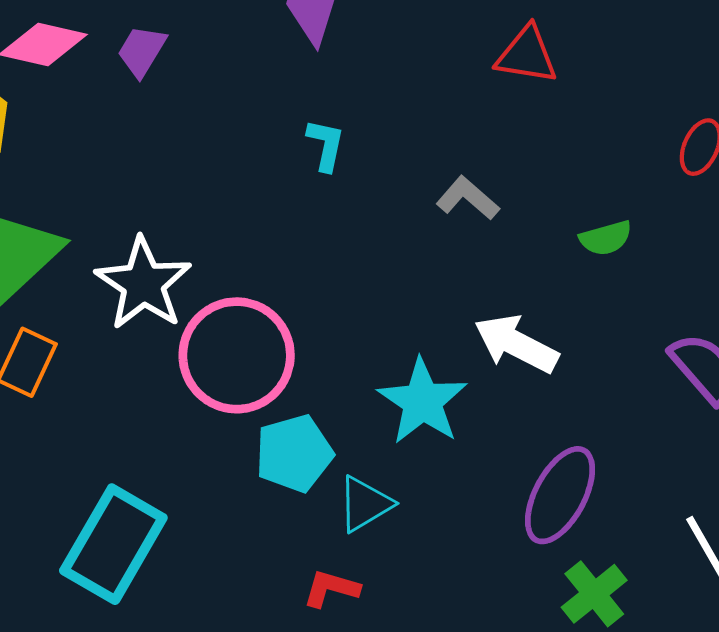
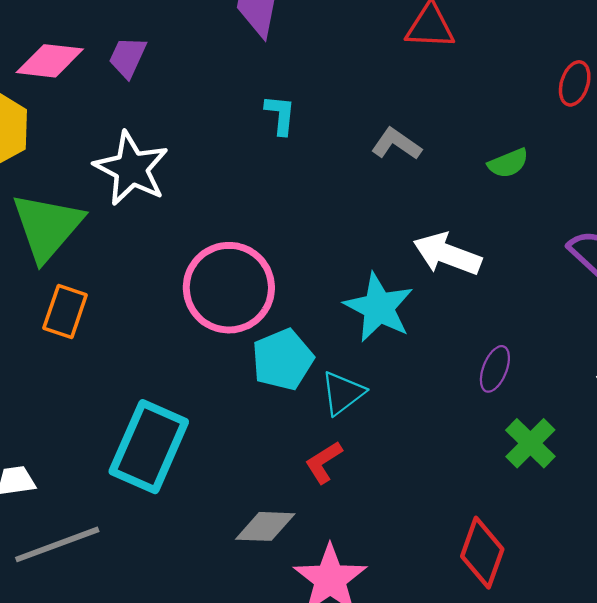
white star: (143, 284) -> (131, 168), moved
purple ellipse: (560, 495) -> (495, 369), size x0.6
red L-shape: (331, 589) -> (324, 462), turned -42

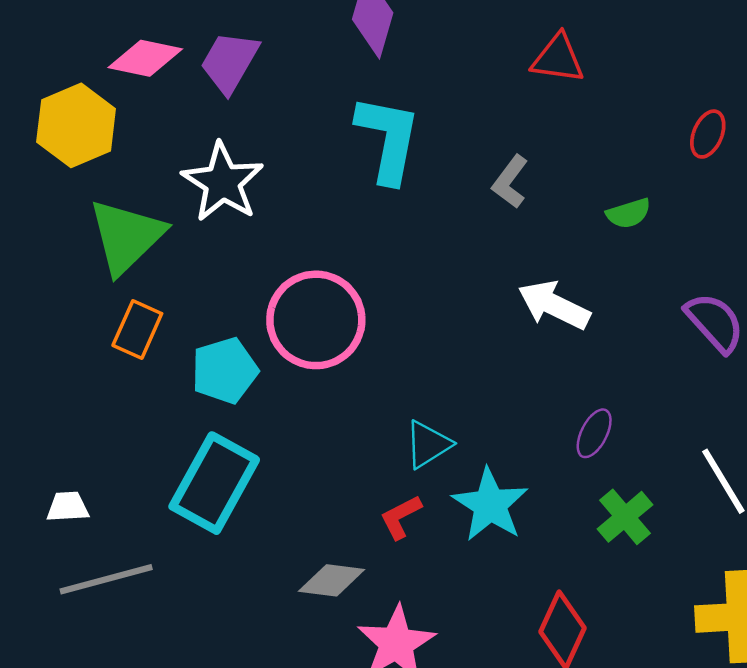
purple trapezoid: (128, 57) -> (229, 62), size x1.4
cyan L-shape: (280, 115) -> (388, 139), size x2.0
gray L-shape: (396, 144) -> (510, 182), turned -93
cyan star: (379, 307) -> (490, 505), moved
cyan pentagon: (283, 360) -> (225, 371), moved

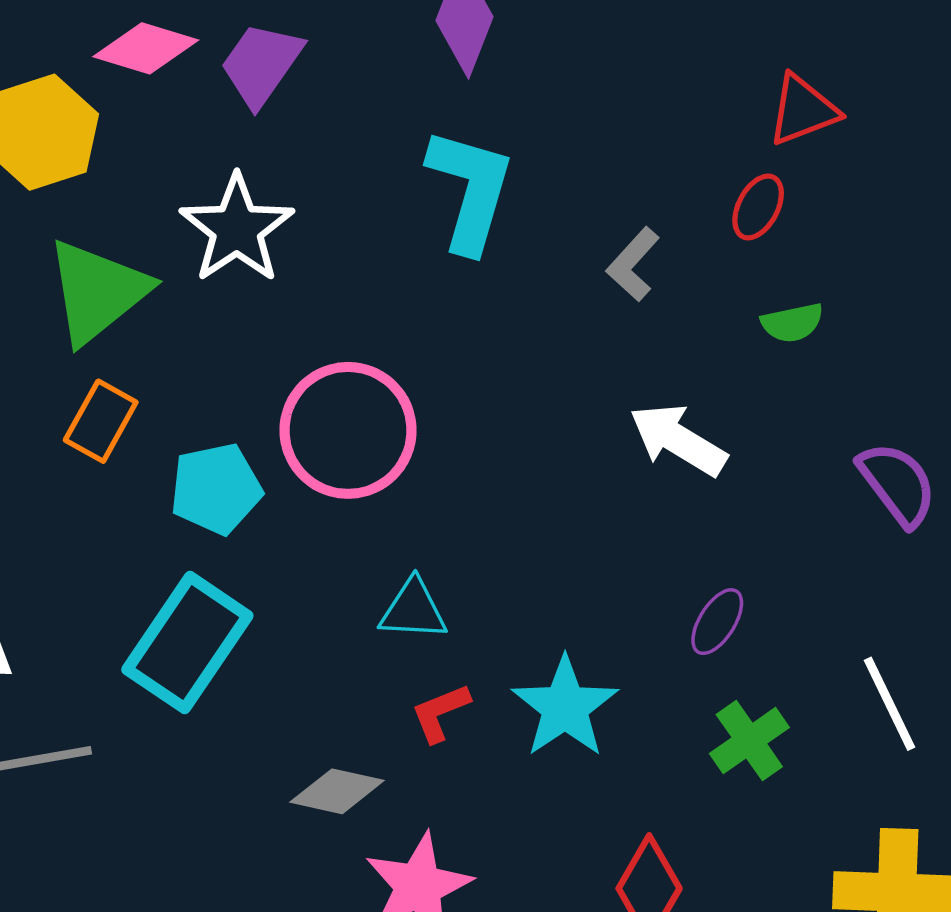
red triangle: (558, 59) -> (803, 110), moved, turned -34
red ellipse: (708, 134) -> (758, 207), moved
cyan triangle: (428, 444) -> (413, 610), moved, turned 30

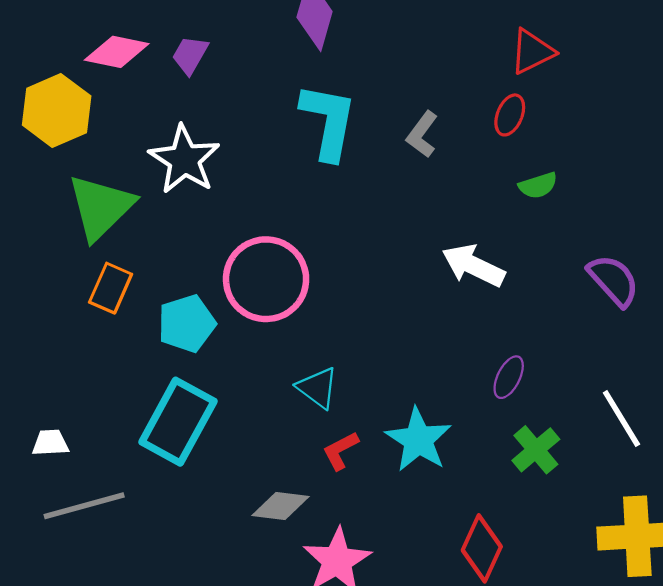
purple trapezoid: (261, 64) -> (190, 55), size x0.7
gray L-shape: (633, 264) -> (422, 134), moved
cyan triangle: (413, 610) -> (318, 388), turned 39

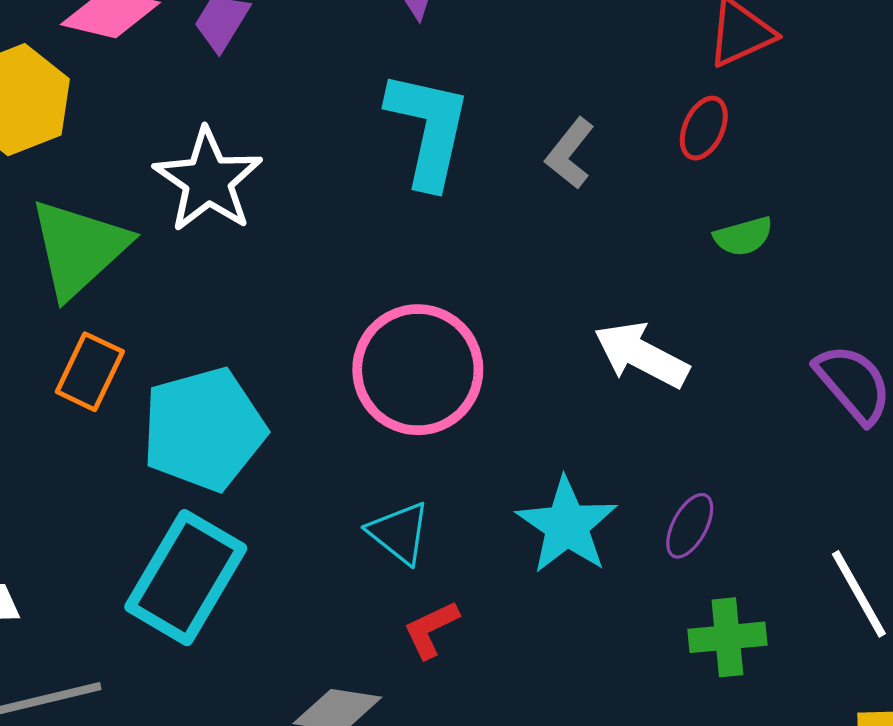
pink circle: (266, 279) -> (418, 370), moved
cyan pentagon: (187, 324) -> (204, 429), size x1.4
cyan star: (418, 440) -> (567, 525), moved
green cross: (536, 450) -> (727, 637), turned 33

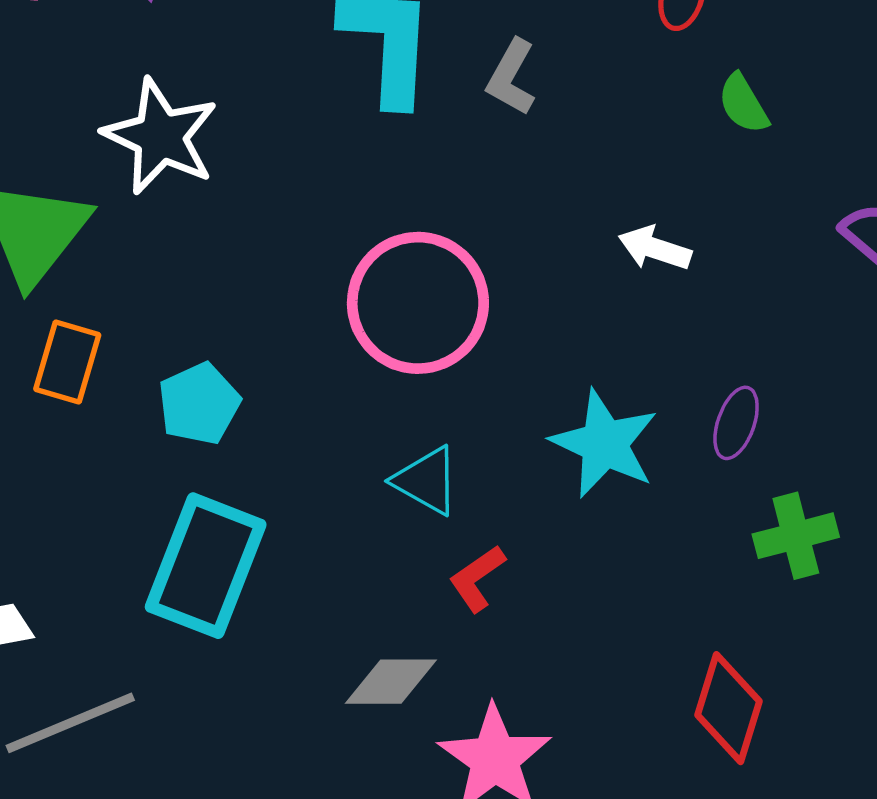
gray L-shape: (570, 153) -> (511, 77), moved
green semicircle: (743, 236) -> (743, 104), turned 84
white arrow: (641, 355) -> (655, 248), size x0.7
cyan pentagon: (204, 429) -> (199, 404), size x0.6

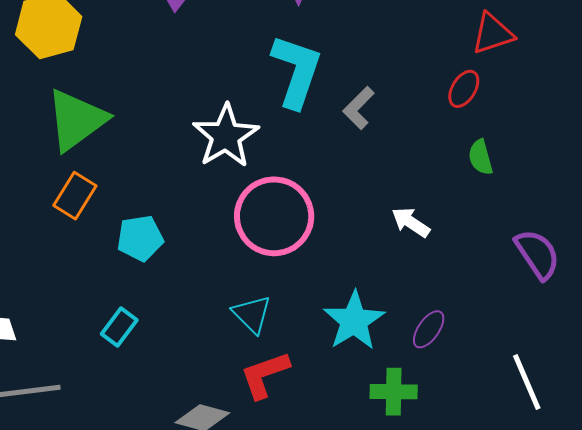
white star: (161, 136) -> (226, 136), moved
green cross: (796, 536) -> (394, 392), moved
cyan rectangle: (206, 566) -> (119, 327), size x0.5
red L-shape: (477, 578) -> (265, 375), size x1.4

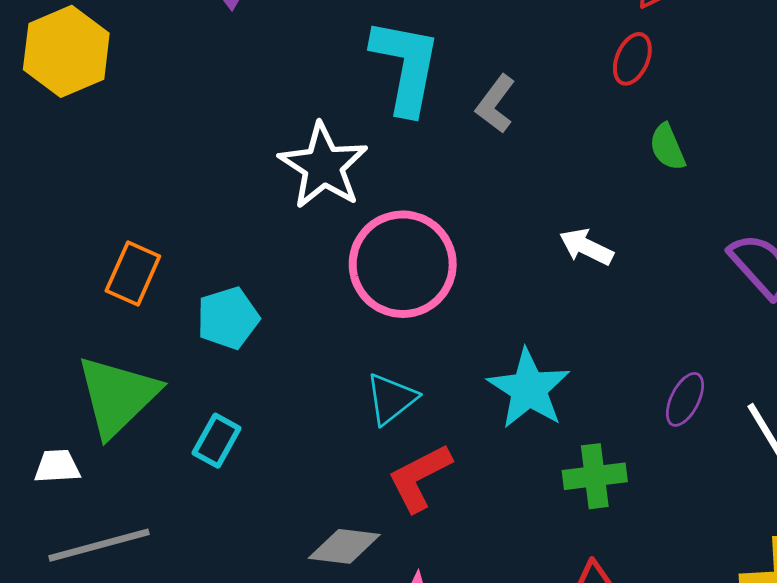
green triangle: (76, 120) -> (118, 396), moved
cyan triangle: (252, 314) -> (391, 399), turned 45
purple ellipse: (429, 329) -> (685, 399), moved

